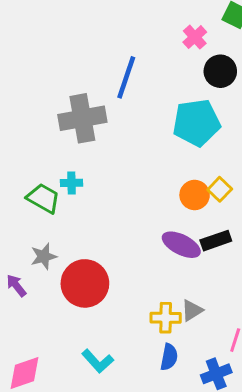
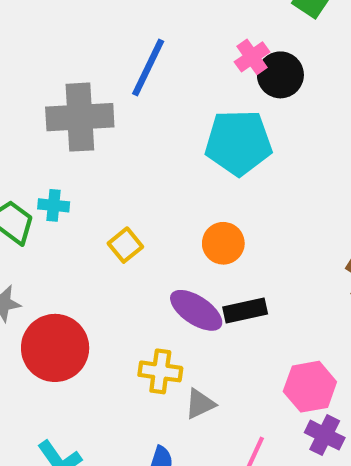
pink cross: (195, 37) -> (252, 57), moved
yellow square: (220, 189) -> (125, 245), moved
yellow cross: (166, 318) -> (160, 371), moved

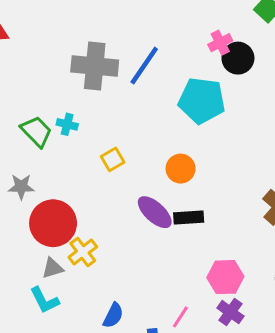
blue line: (148, 67) -> (144, 66), moved
yellow cross: (160, 371) -> (83, 252), moved, turned 36
gray triangle: (200, 404) -> (53, 268), moved

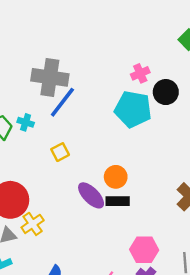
pink cross: (220, 43) -> (140, 73), moved
black circle: (238, 58) -> (166, 92), moved
blue line: (144, 66) -> (62, 102), moved
orange circle: (181, 169) -> (116, 177), moved

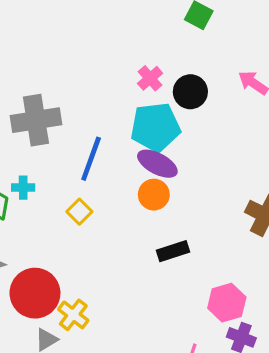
blue line: (62, 102) -> (91, 159), moved
orange circle: (116, 177) -> (154, 195), moved
purple ellipse: (91, 195) -> (157, 164), moved

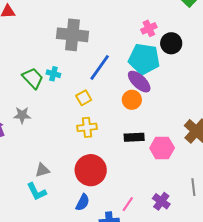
red circle: (35, 293) -> (91, 170), moved
pink hexagon: (227, 303) -> (162, 148), moved
yellow cross: (73, 315) -> (87, 127), moved, turned 30

